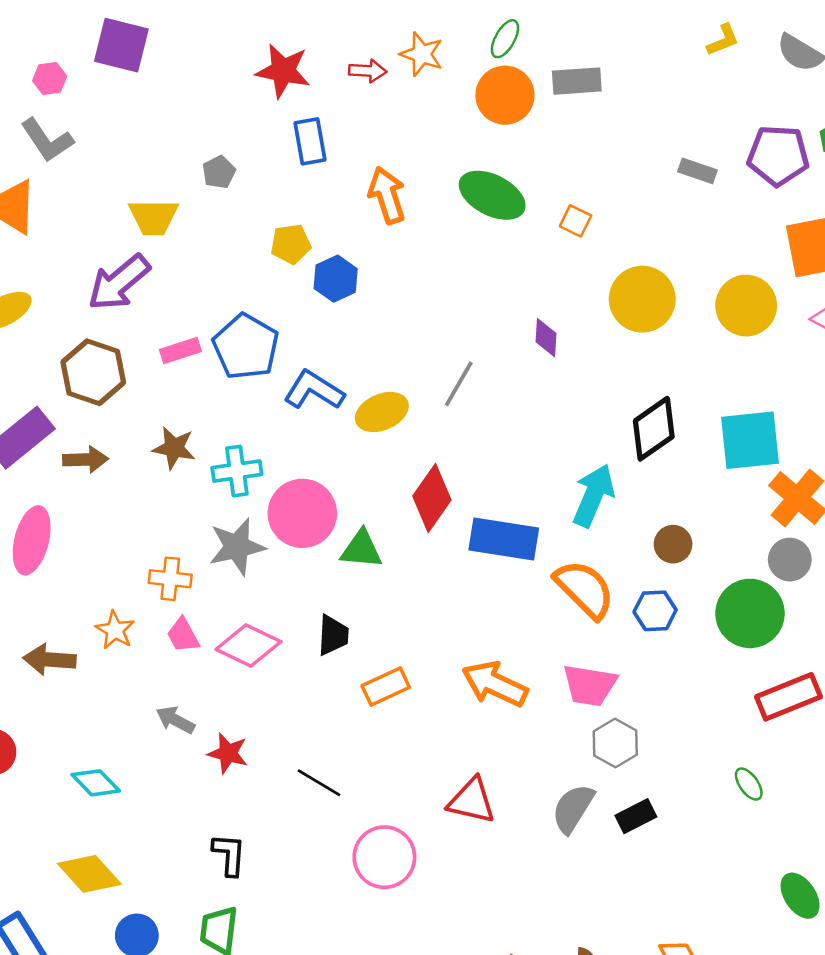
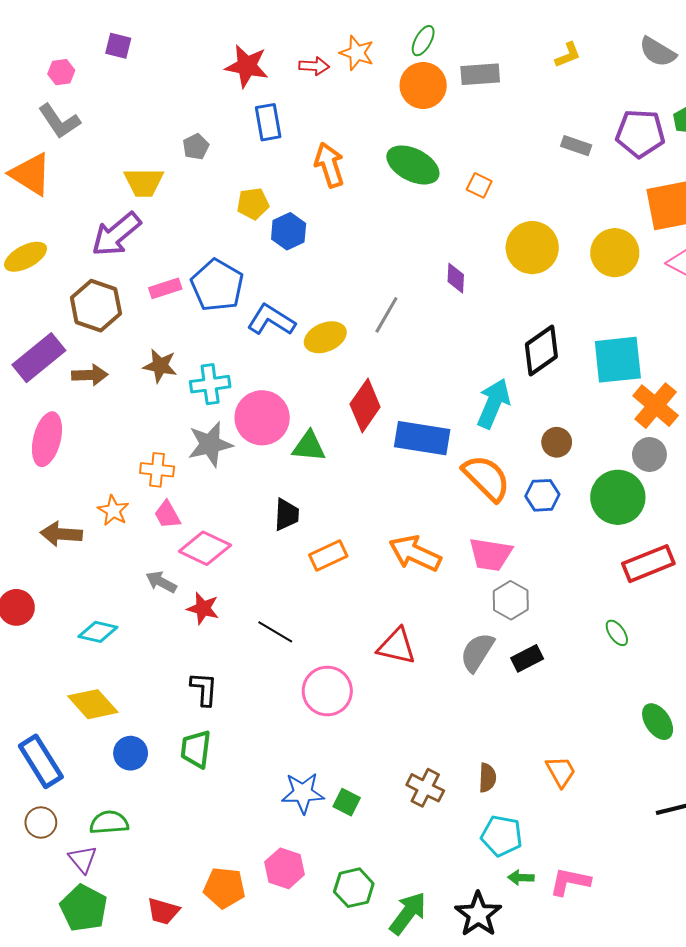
yellow L-shape: (723, 40) -> (568, 55), moved
purple square: (121, 45) -> (118, 46), size x0.6
pink diamond: (248, 645) -> (205, 548), moved
cyan diamond: (96, 783) -> (98, 632), turned -33

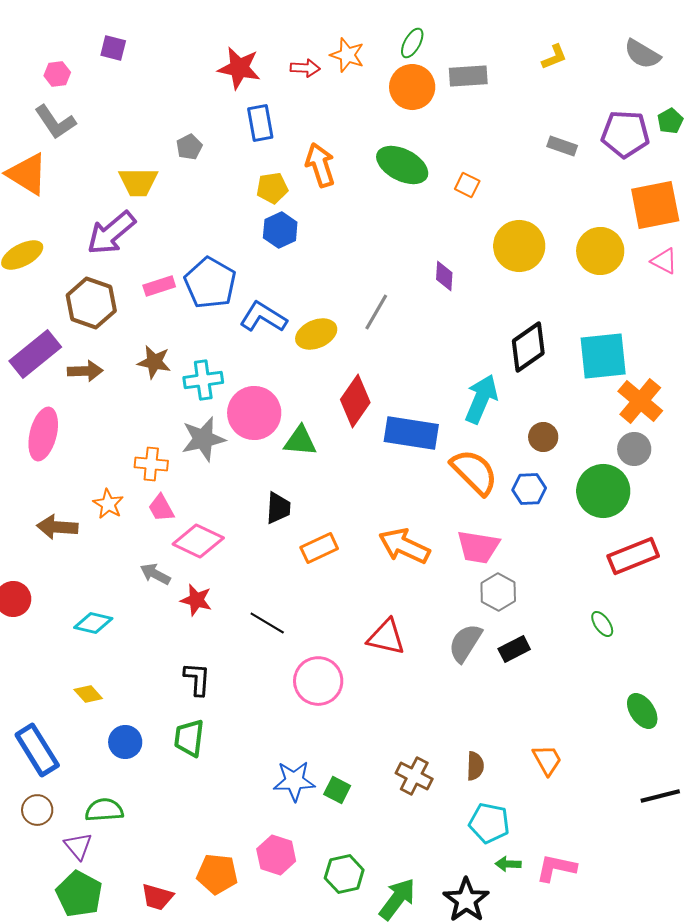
yellow pentagon: (253, 204) -> (272, 188), moved
yellow diamond: (93, 704) -> (88, 694), size x0.6

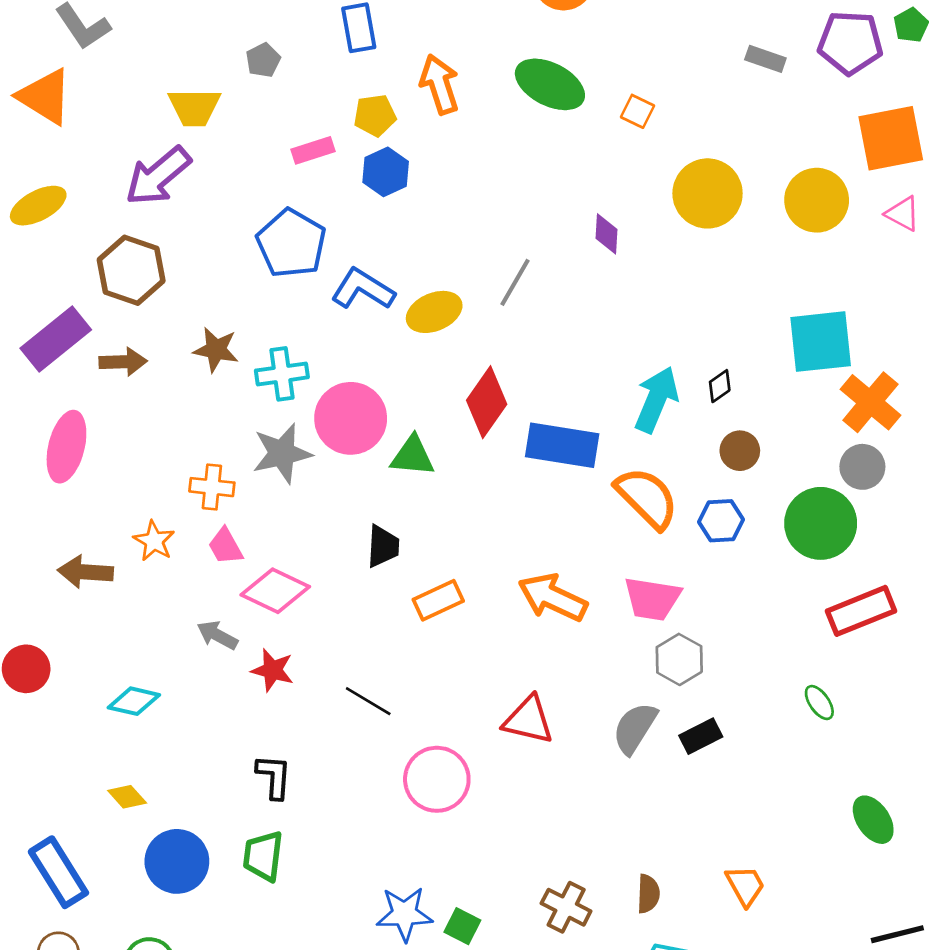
pink rectangle: (159, 286) -> (313, 150), moved
black diamond: (528, 347) -> (720, 386), moved, size x0.5
blue circle: (125, 742) -> (177, 861), size x1.4

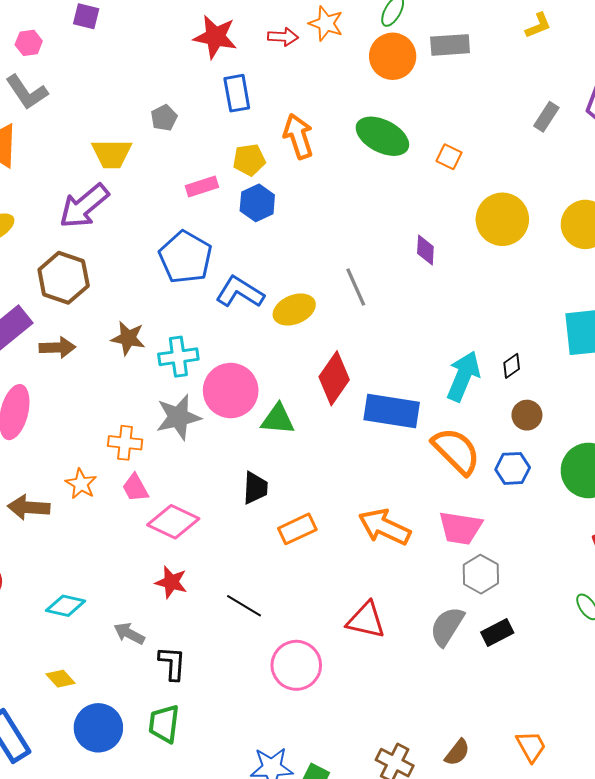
gray rectangle: (765, 59) -> (546, 117), turned -76
gray line: (515, 282) -> (356, 287), turned -54
gray arrow: (217, 635) -> (129, 634), moved
brown semicircle: (648, 894) -> (457, 752), turned 36

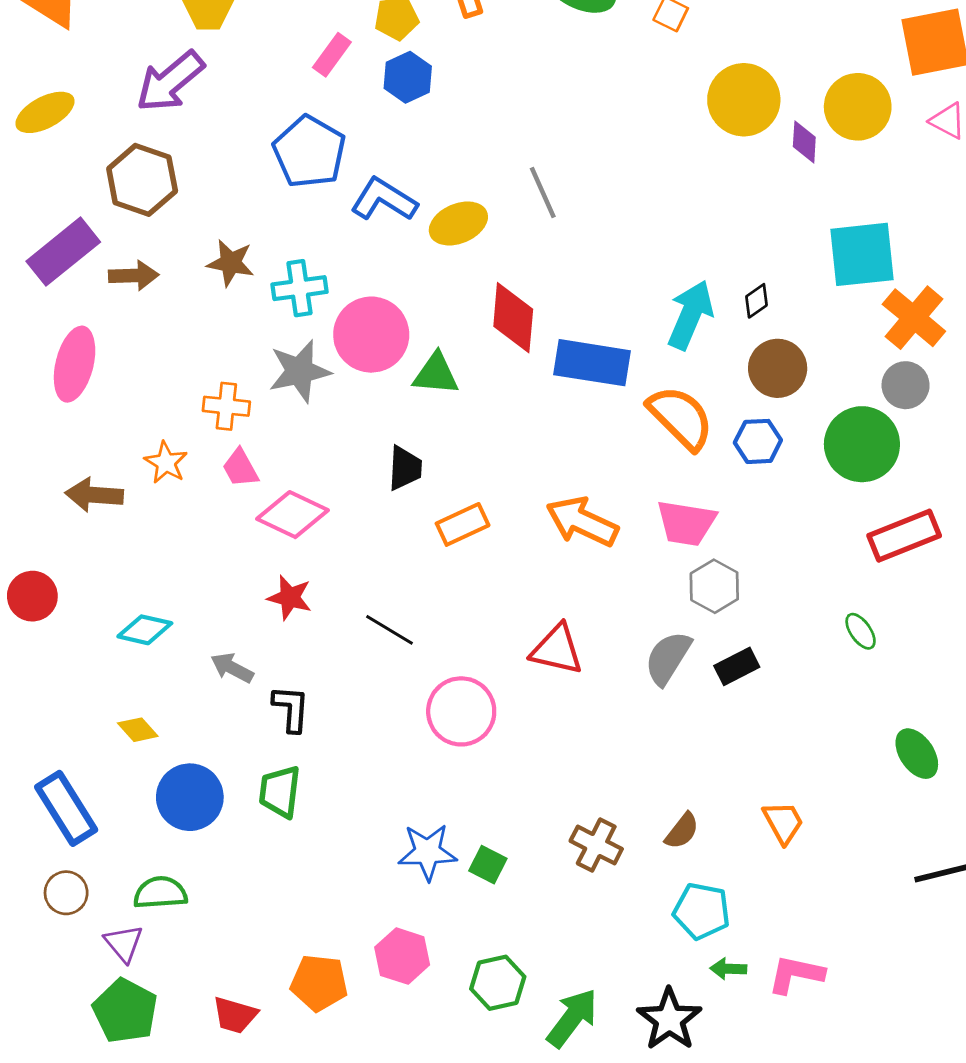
pink rectangle: (202, 186) -> (332, 55), turned -36
purple diamond: (425, 250) -> (804, 142), moved
red diamond: (334, 378) -> (513, 318), turned -30
brown circle: (527, 415) -> (778, 368), size x1.4

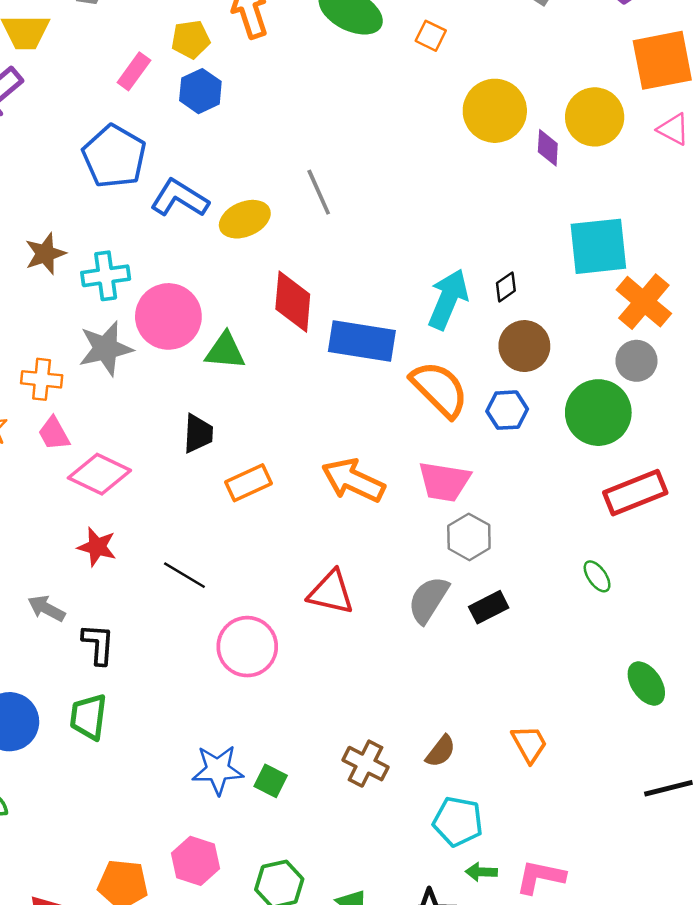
brown star: (231, 263) -> (45, 254), turned -30

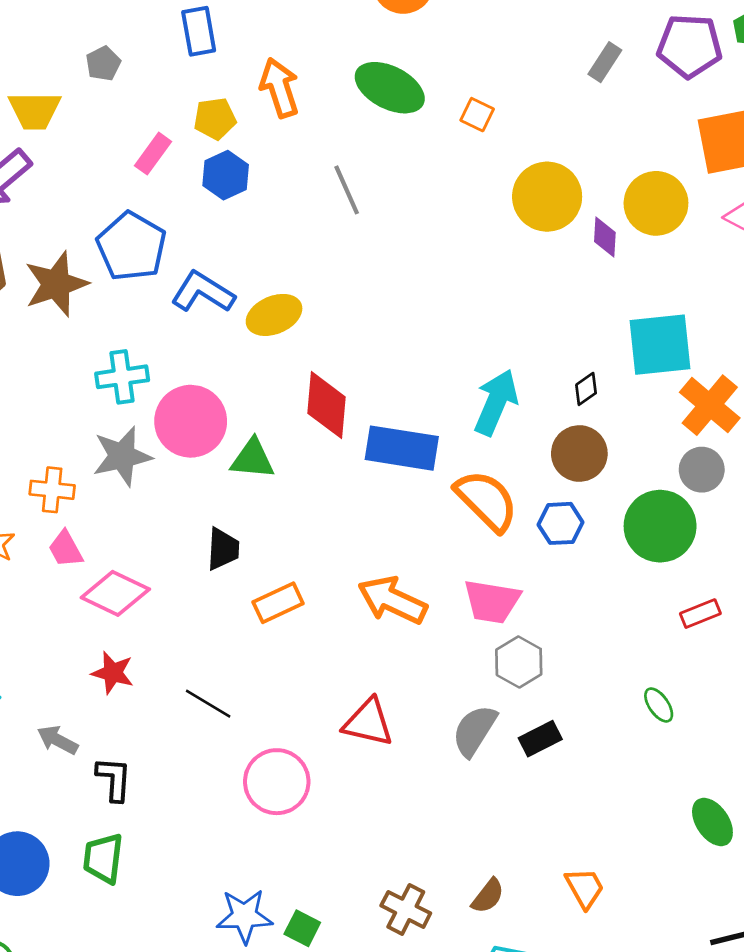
gray line: (319, 192) -> (347, 190), moved
brown star: (45, 254) -> (56, 284), moved, size x1.4
black diamond: (506, 287) -> (586, 389), moved
red rectangle: (635, 493) -> (700, 614), size x0.6

